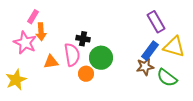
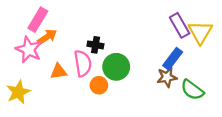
pink rectangle: (33, 17) -> (38, 20), size x1.5
orange arrow: (41, 32) -> (47, 37), turned -120
yellow triangle: (174, 47) -> (200, 32), moved, turned 45

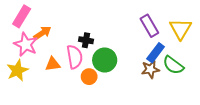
pink rectangle: (38, 20) -> (22, 16), moved
purple rectangle: (180, 25) -> (149, 26), moved
green semicircle: (192, 90) -> (173, 65), moved
yellow star: (18, 92) -> (17, 70), moved

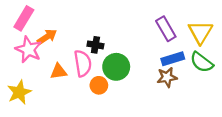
blue rectangle: (156, 53) -> (173, 59), turned 36
green semicircle: (173, 65) -> (202, 62), moved
yellow star: (17, 70) -> (19, 92), moved

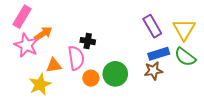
green circle: (116, 67) -> (115, 74), moved
yellow star: (19, 92) -> (40, 84), moved

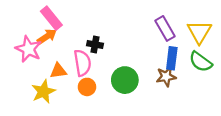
pink rectangle: (22, 17) -> (51, 18), moved, turned -70
blue rectangle: (159, 54) -> (172, 58), turned -66
orange circle: (91, 78) -> (87, 87), moved

